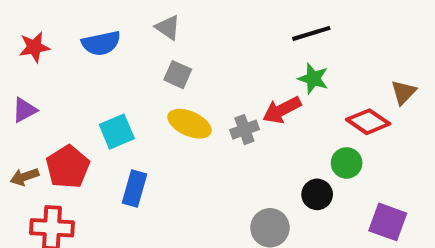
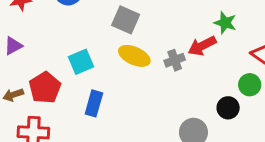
gray square: (178, 75) -> (126, 20), size x1.4

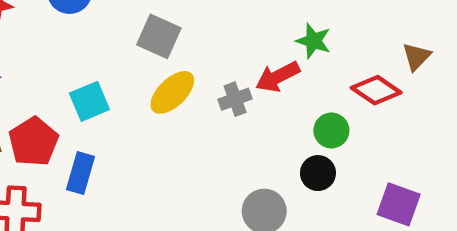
yellow ellipse: (134, 56) -> (172, 92), turned -68
green circle: (250, 85) -> (331, 130), moved
blue rectangle: (94, 103) -> (80, 173), moved

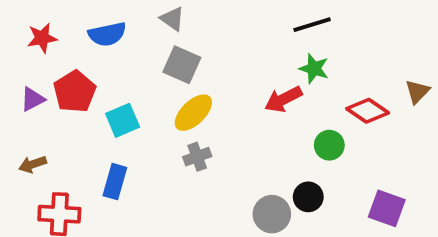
brown triangle: (417, 57) -> (417, 92), moved
gray cross: (235, 99) -> (197, 157), moved
red pentagon: (33, 142) -> (75, 92), moved
black circle: (318, 173) -> (308, 197), moved

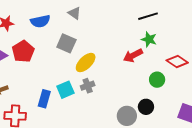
gray square: (182, 65) -> (66, 43), moved
cyan square: (123, 120) -> (65, 90), moved

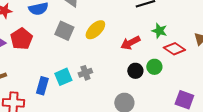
green star: (149, 39) -> (159, 31), moved
yellow ellipse: (86, 63) -> (95, 30), moved
black circle: (146, 107) -> (135, 71), moved

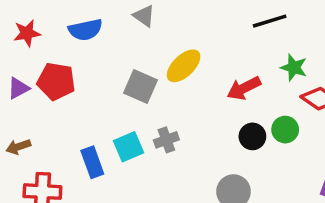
gray square: (64, 31) -> (141, 87), moved
red pentagon: (21, 39) -> (56, 81), turned -30
blue rectangle: (42, 86) -> (92, 162), turned -36

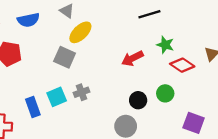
yellow ellipse: (184, 66) -> (80, 32), moved
green circle: (285, 130) -> (165, 93), moved
black circle: (252, 136) -> (138, 100), moved

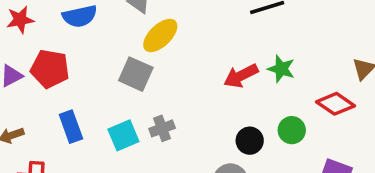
green star: (165, 45) -> (281, 69), moved
red diamond: (182, 65) -> (336, 104), moved
blue rectangle: (33, 107) -> (71, 127), moved

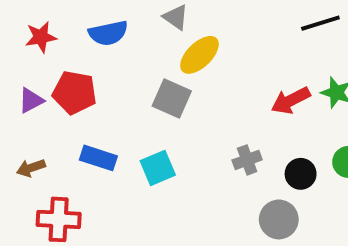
blue rectangle: (71, 127) -> (98, 158), turned -52
gray cross: (162, 128) -> (247, 160), moved

